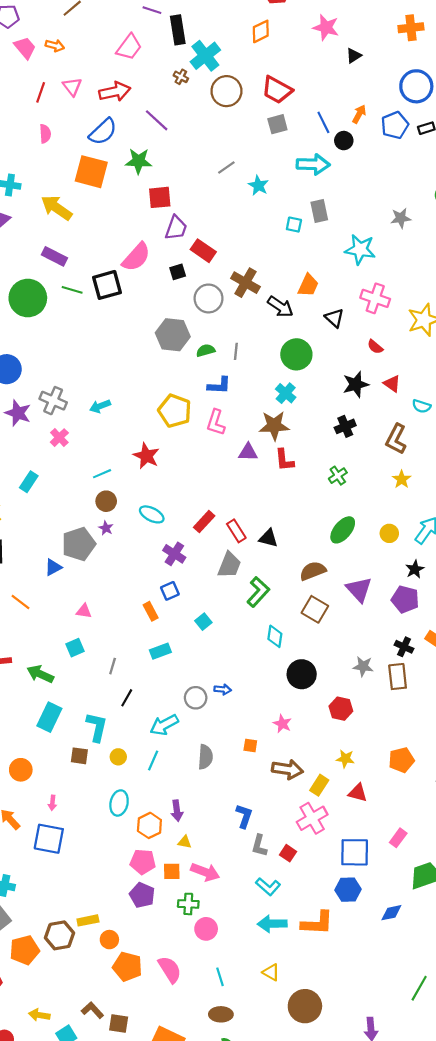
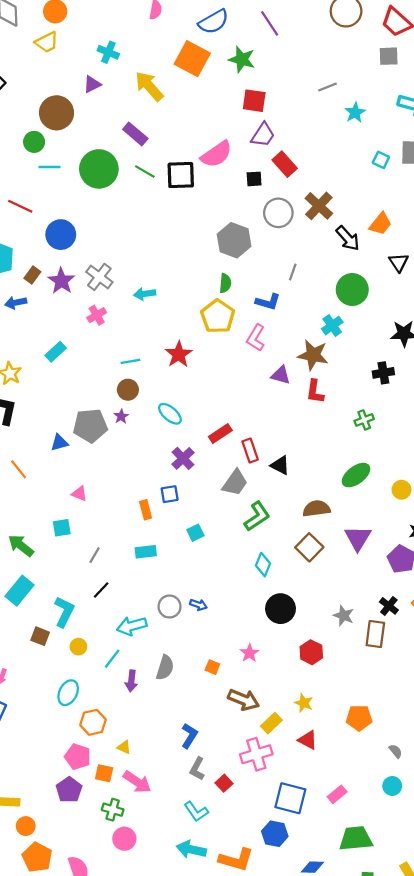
green semicircle: (206, 350) -> (225, 283), moved, turned 96
purple arrow: (177, 811) -> (131, 681), moved

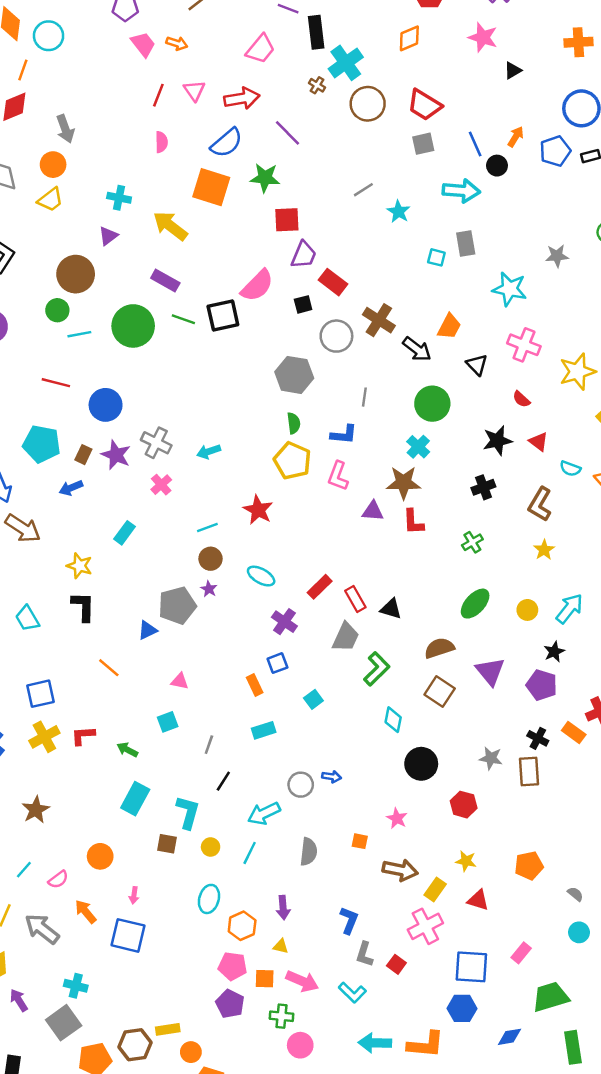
green arrow: (21, 546) -> (127, 750), size x0.7
purple arrow: (131, 681) -> (283, 908), moved
cyan L-shape: (196, 812) -> (352, 992), moved

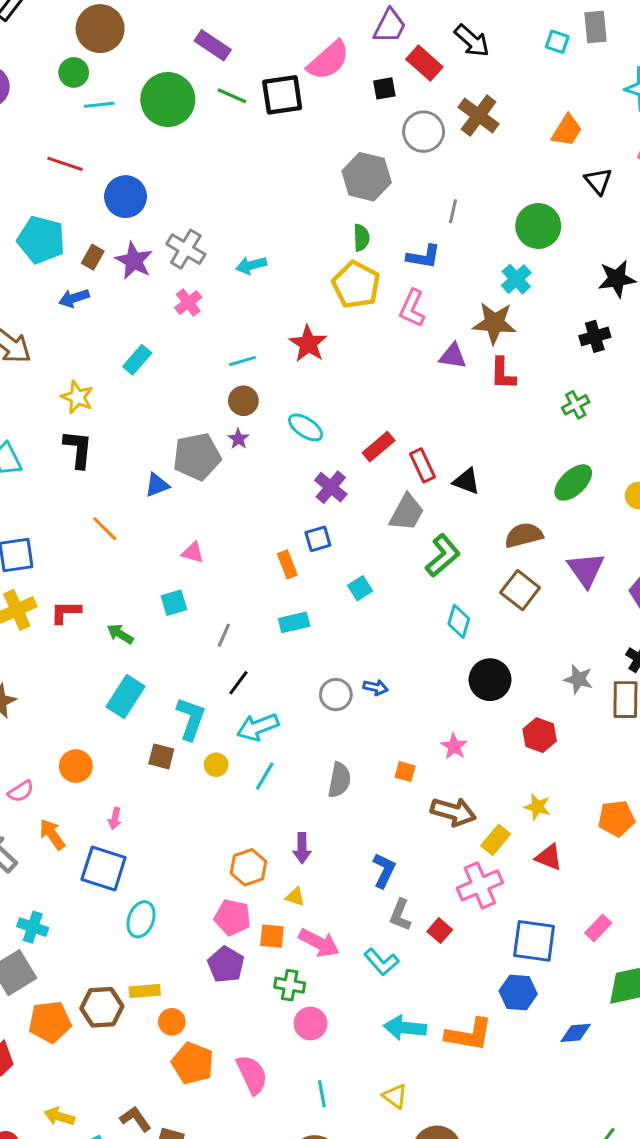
black arrow: (417, 349) -> (472, 41), moved
cyan arrow: (264, 813) -> (258, 727), moved
cyan ellipse: (209, 899) -> (141, 919), moved

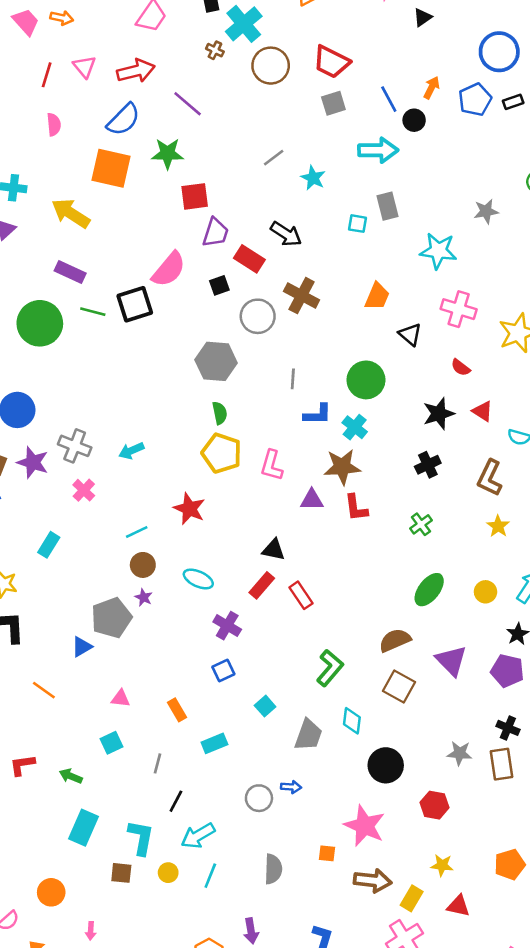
blue L-shape: (424, 257) -> (318, 414), moved
black triangle: (467, 481) -> (274, 550), moved
gray trapezoid: (407, 512) -> (308, 735), moved
orange rectangle: (287, 564) -> (177, 710), moved
pink star: (454, 746) -> (365, 826), size x1.8

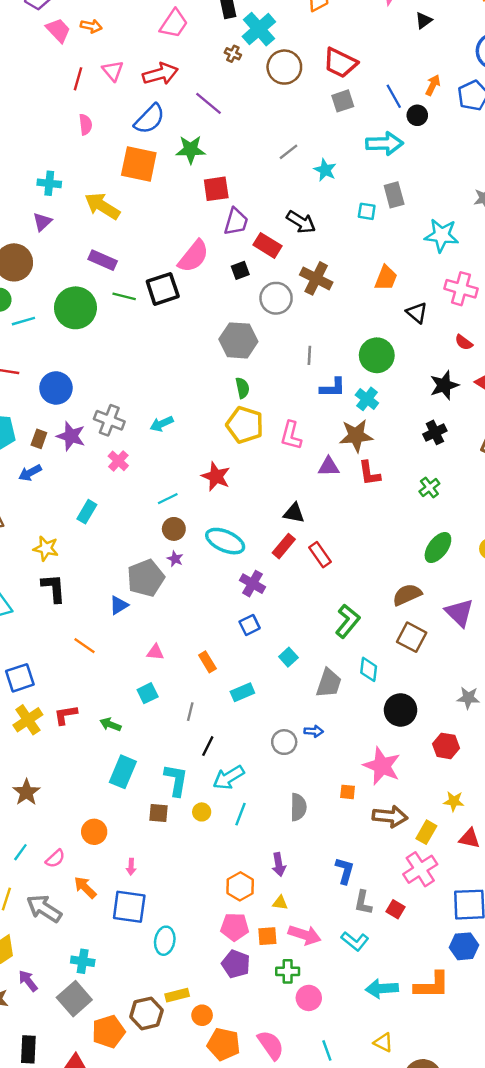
cyan ellipse: (198, 579) -> (225, 541), size x1.4

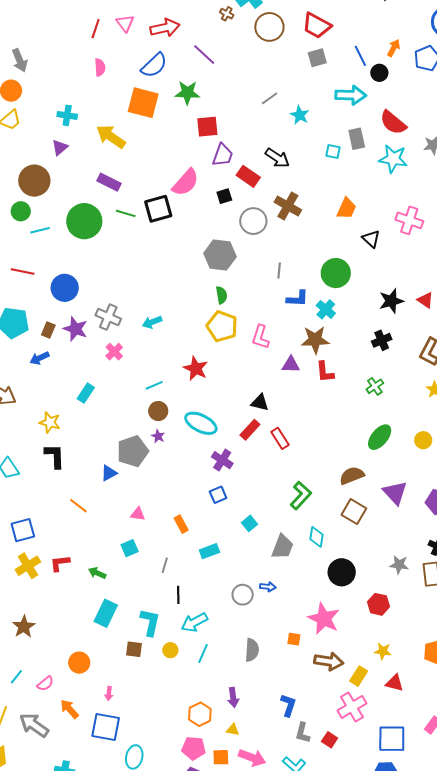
cyan star: (442, 235) -> (393, 159), moved
red semicircle: (464, 342) -> (393, 123), moved, size x1.8
black line: (208, 746) -> (178, 595), turned -30

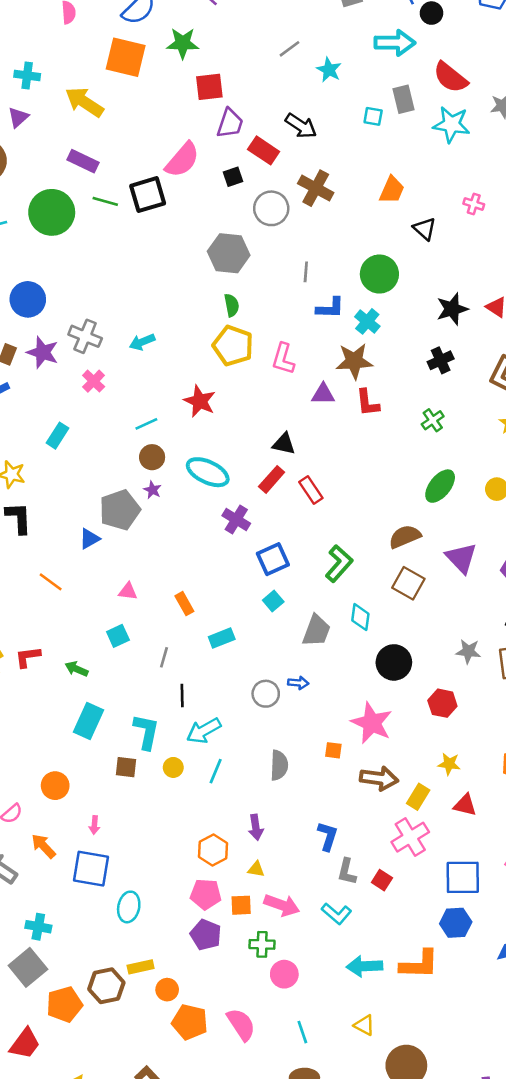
pink cross: (409, 220) -> (474, 204), size x0.6
blue square: (218, 495) -> (273, 559), moved, size x1.4

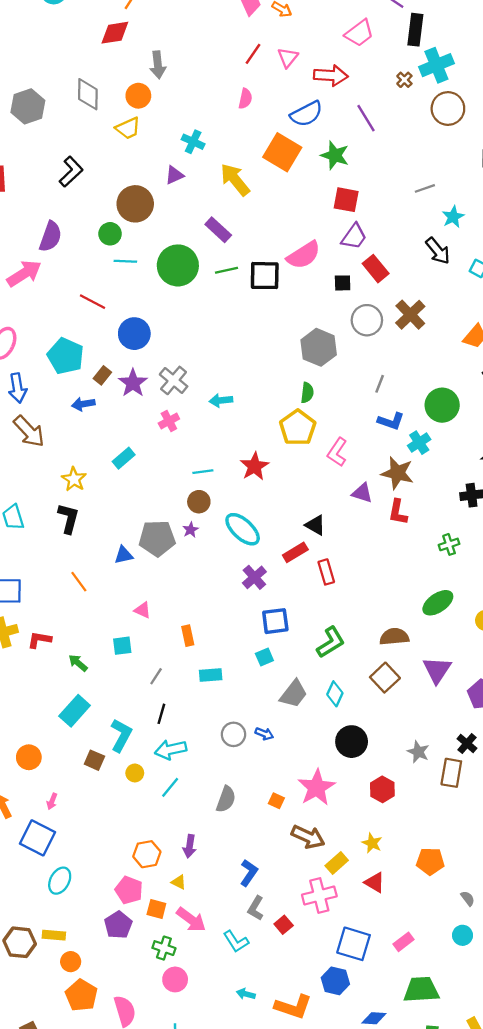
black arrow: (301, 126) -> (438, 251), moved
green line: (105, 201) -> (227, 270), turned -45
cyan arrow: (364, 966) -> (246, 994), size x0.6

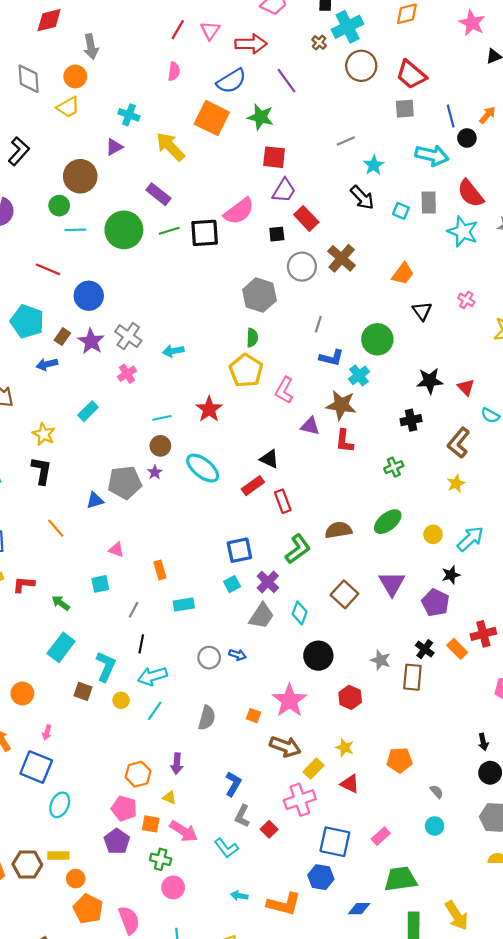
purple cross: (254, 577) -> (268, 582), moved
brown semicircle: (394, 637) -> (338, 530), moved
green L-shape: (331, 642) -> (298, 549), moved

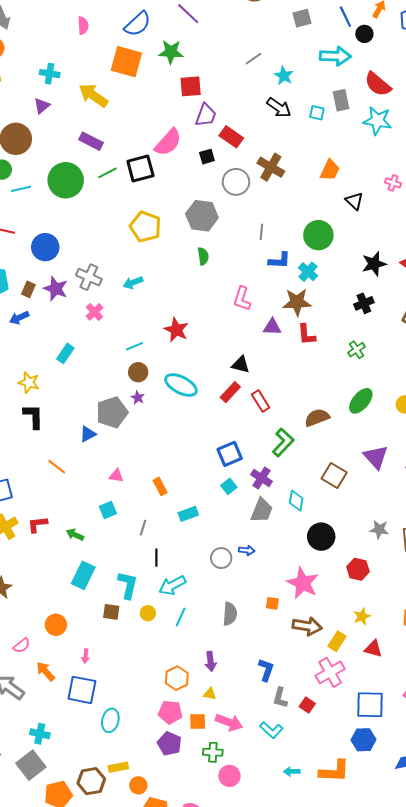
yellow pentagon: (246, 371) -> (145, 227), moved
yellow star: (345, 748) -> (362, 616), turned -30

